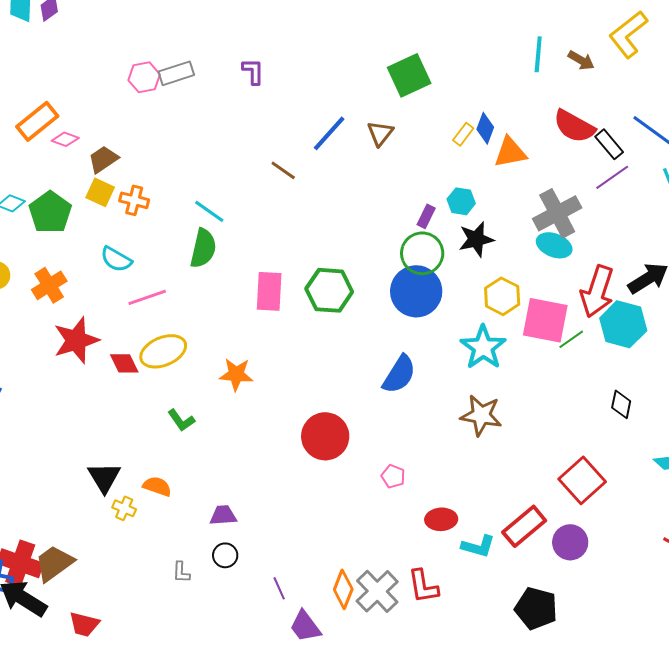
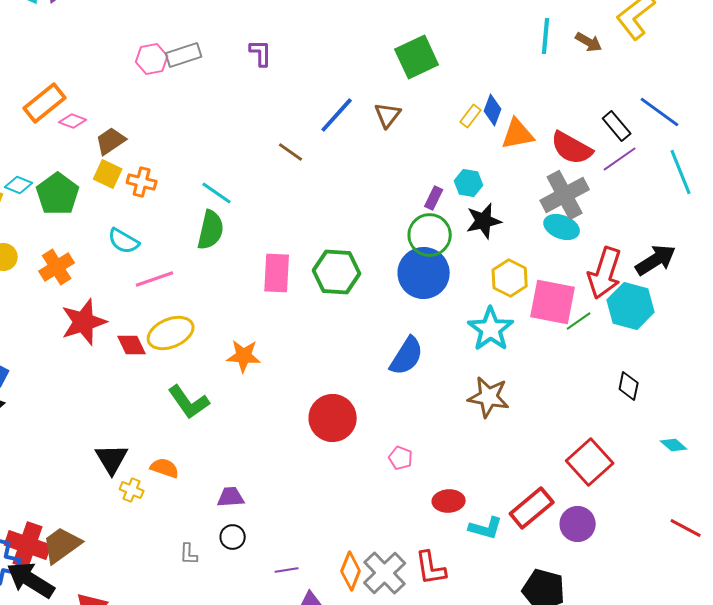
red semicircle: (574, 126) -> (572, 148), moved
green L-shape: (181, 420) -> (189, 402), size x1.5
purple line: (279, 588) -> (287, 570), turned -75

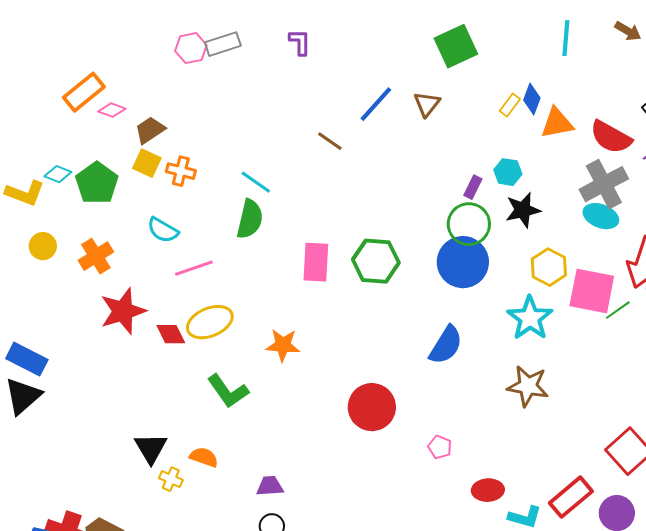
cyan line: (546, 36) -> (566, 38), moved

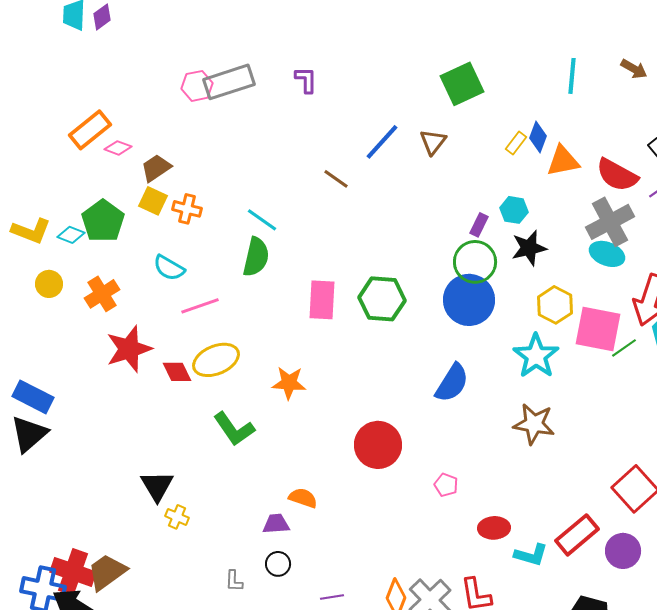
gray rectangle: (223, 44) -> (229, 82), size x1.4
cyan diamond: (58, 174) -> (71, 235), moved
orange semicircle: (204, 457) -> (303, 498), moved

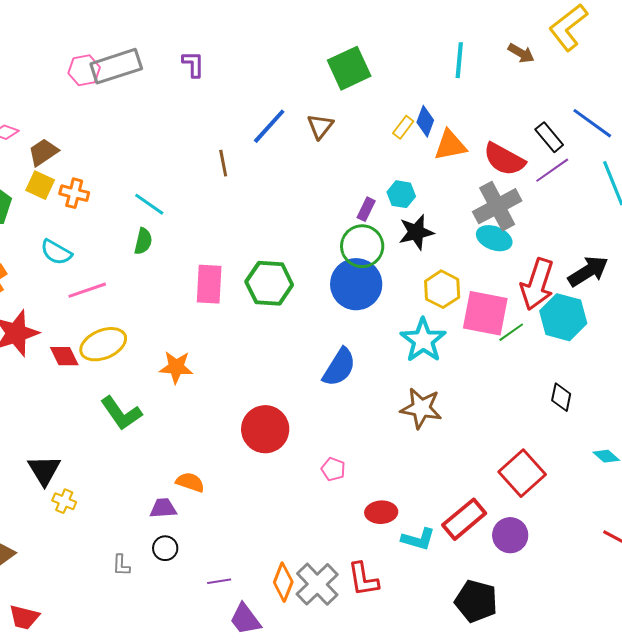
brown line: (336, 179) -> (223, 163), turned 44
green semicircle: (256, 257) -> (143, 241), size x0.7

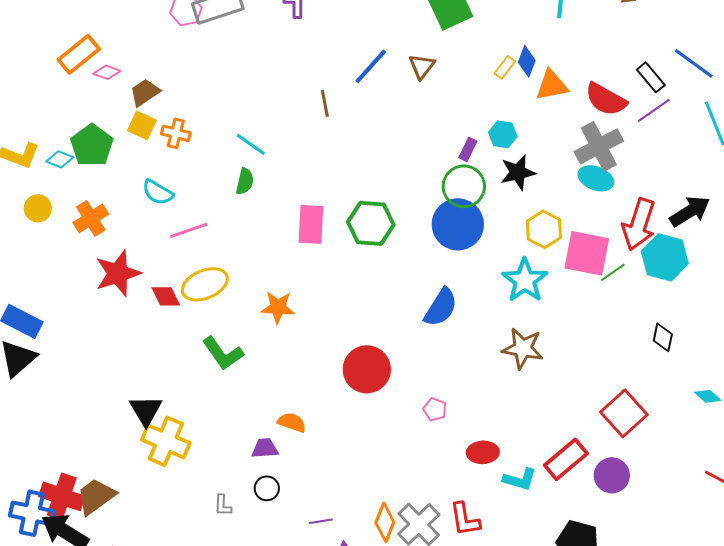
yellow cross: (64, 501) -> (166, 441), size x2.0

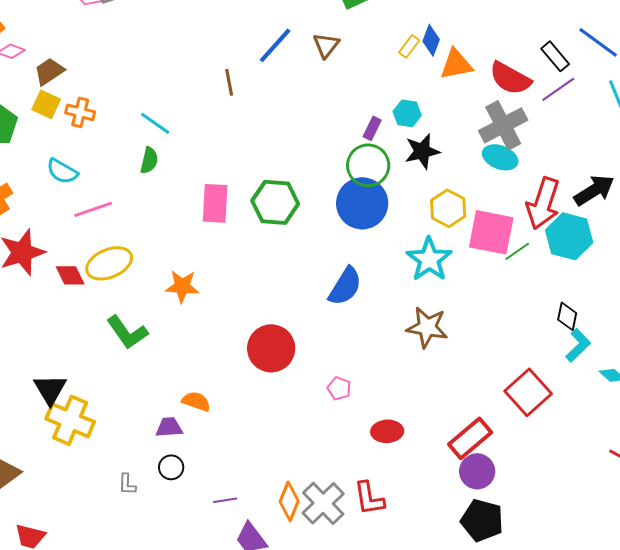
purple circle: (612, 475) -> (477, 471), moved
cyan L-shape: (520, 479) -> (578, 345), moved, turned -60

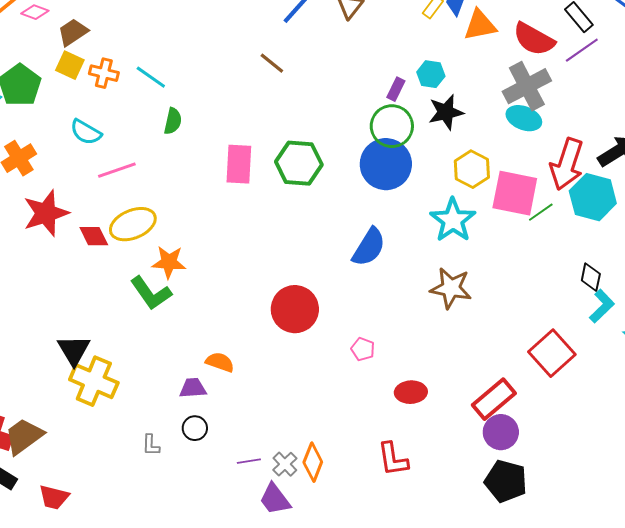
brown line: (229, 82) -> (272, 63), moved, turned -40
cyan line: (155, 123) -> (151, 77), moved
orange star: (182, 286) -> (169, 262), moved
gray cross: (323, 503) -> (285, 464), moved, size x0.6

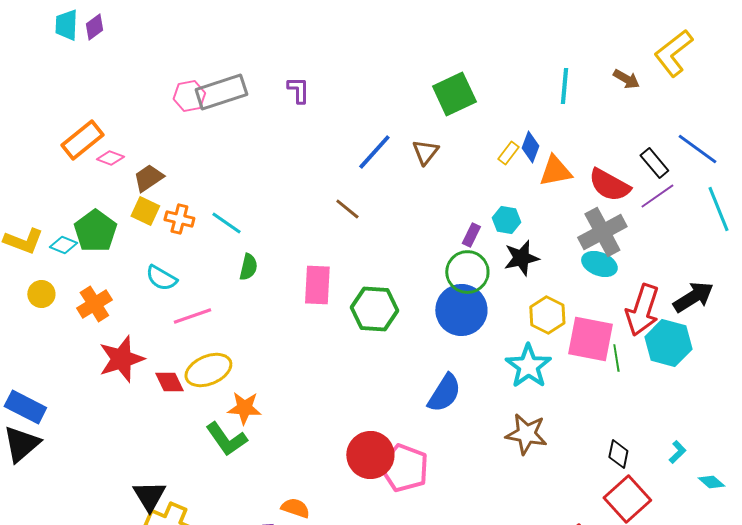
pink rectangle: (239, 164) -> (317, 285), moved
green line: (541, 212) -> (616, 358), turned -64
black diamond: (591, 277) -> (618, 454), moved
cyan L-shape: (602, 306) -> (677, 452), size x0.7
pink pentagon: (363, 349) -> (404, 468), moved, size x2.0

